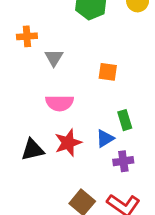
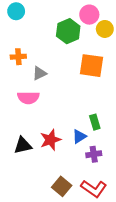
gray triangle: (54, 58) -> (39, 73), turned 32
orange square: (108, 72) -> (92, 66), moved, size x1.6
pink semicircle: (60, 103) -> (28, 98), moved

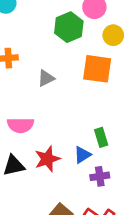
yellow circle: (105, 29) -> (113, 35), moved
gray triangle: (39, 73) -> (46, 78), moved
pink semicircle: (28, 98) -> (20, 125), moved

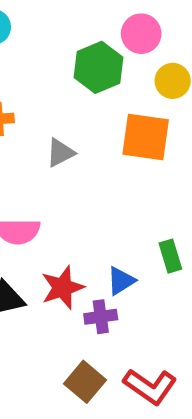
green rectangle: (101, 137) -> (170, 256), moved
purple cross: (100, 176) -> (101, 317), moved

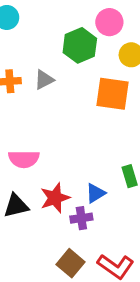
gray triangle: (60, 153) -> (44, 80), moved

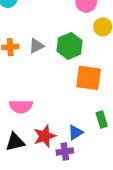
green hexagon: (80, 45) -> (70, 46), moved
orange square: (112, 94) -> (89, 78), moved

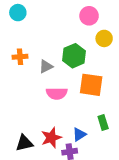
gray triangle: (36, 46) -> (46, 66), moved
pink semicircle: (21, 106) -> (57, 93), moved

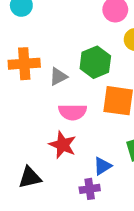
orange cross: (20, 57) -> (24, 64), size x1.5
red star: (51, 138) -> (63, 145), moved, turned -30

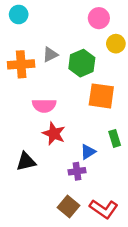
gray triangle: (58, 76) -> (50, 55), moved
pink semicircle: (73, 112) -> (44, 106), moved

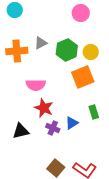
yellow circle: (116, 44) -> (91, 52), moved
orange square: (101, 96) -> (83, 77), turned -30
purple cross: (77, 171) -> (53, 128), moved, turned 32

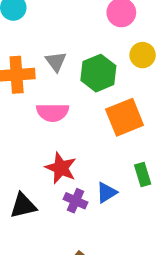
gray triangle: (41, 43) -> (56, 62), turned -40
yellow circle: (91, 52) -> (143, 55), moved
pink semicircle: (36, 85) -> (53, 112), moved

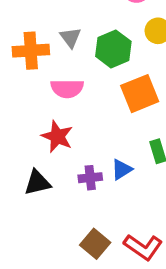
red star: (61, 168) -> (57, 136), moved
purple cross: (75, 201) -> (90, 178), turned -30

